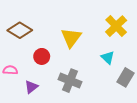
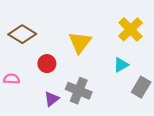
cyan triangle: (108, 58) -> (121, 65), turned 48
purple triangle: (31, 87) -> (52, 99), moved

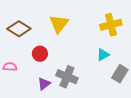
yellow cross: (130, 29) -> (111, 25), turned 30
yellow triangle: (80, 42) -> (59, 24), moved

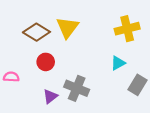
brown diamond: (19, 29) -> (36, 32), moved

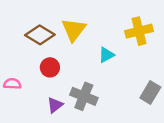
cyan triangle: (118, 63) -> (106, 55), moved

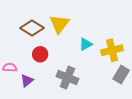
yellow cross: (139, 31) -> (112, 50), moved
purple triangle: (55, 105) -> (27, 81), moved

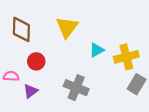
brown diamond: (32, 28) -> (21, 29), moved, turned 60
red circle: (40, 54) -> (36, 61), moved

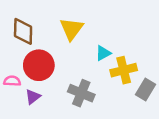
yellow cross: (126, 57) -> (124, 70), moved
red circle: (36, 61) -> (39, 65), size x1.6

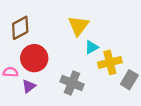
yellow triangle: (72, 29) -> (79, 26), moved
brown diamond: (23, 31) -> (20, 28), turned 60

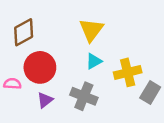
cyan triangle: (91, 47) -> (94, 61), moved
purple triangle: (29, 86) -> (45, 100), moved

